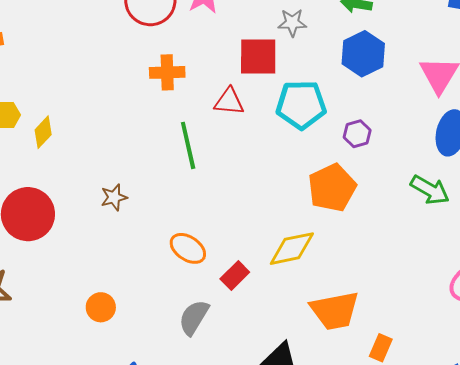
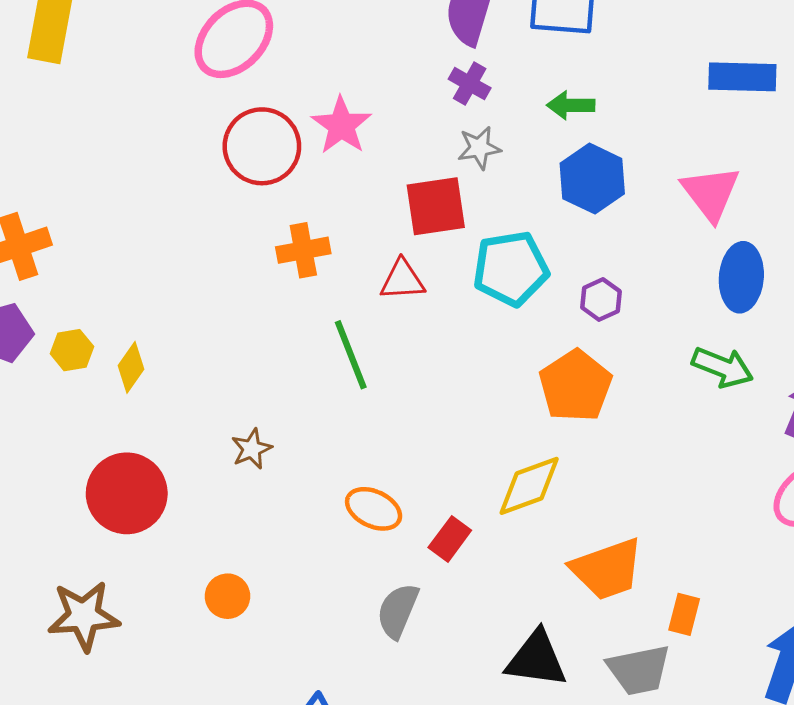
orange circle: (101, 307) -> (227, 596), moved

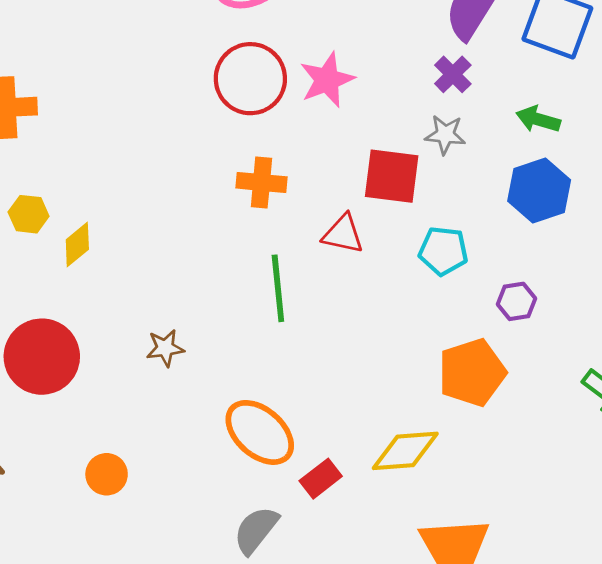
cyan pentagon: (511, 269) -> (443, 251), size x0.7
orange ellipse: (374, 509) -> (260, 432), size x1.4

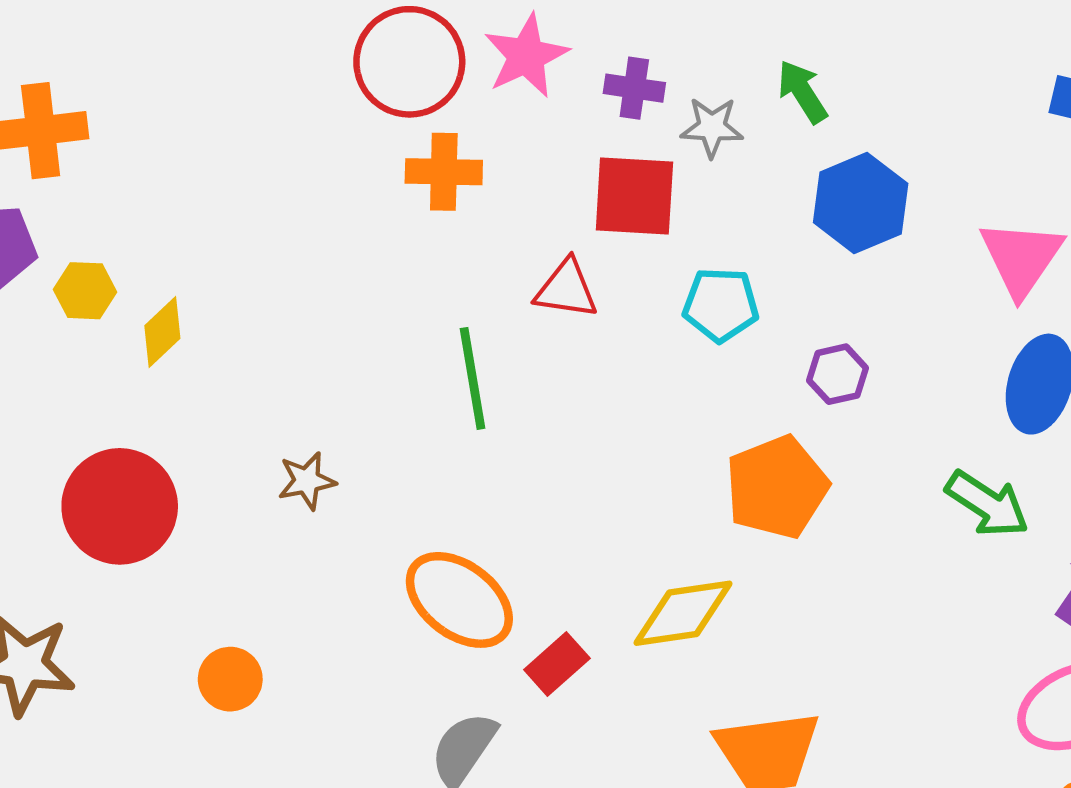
purple cross: (453, 74) -> (634, 88), moved, turned -33
green arrow: (538, 119) -> (802, 92), moved, turned 45
orange cross: (261, 182) -> (444, 172), moved

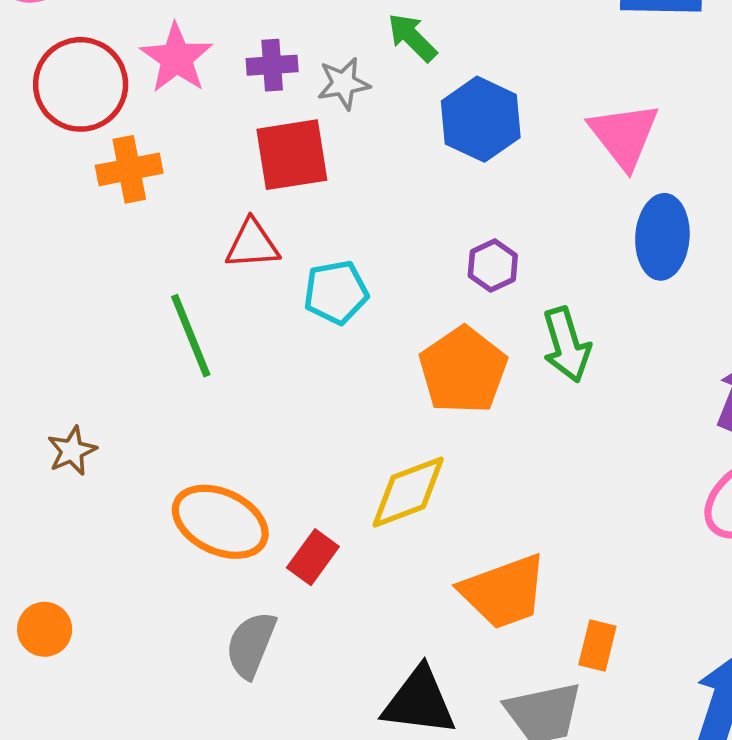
cyan pentagon: (721, 305) -> (336, 292), moved
green arrow: (987, 504) -> (566, 345), moved, turned 52

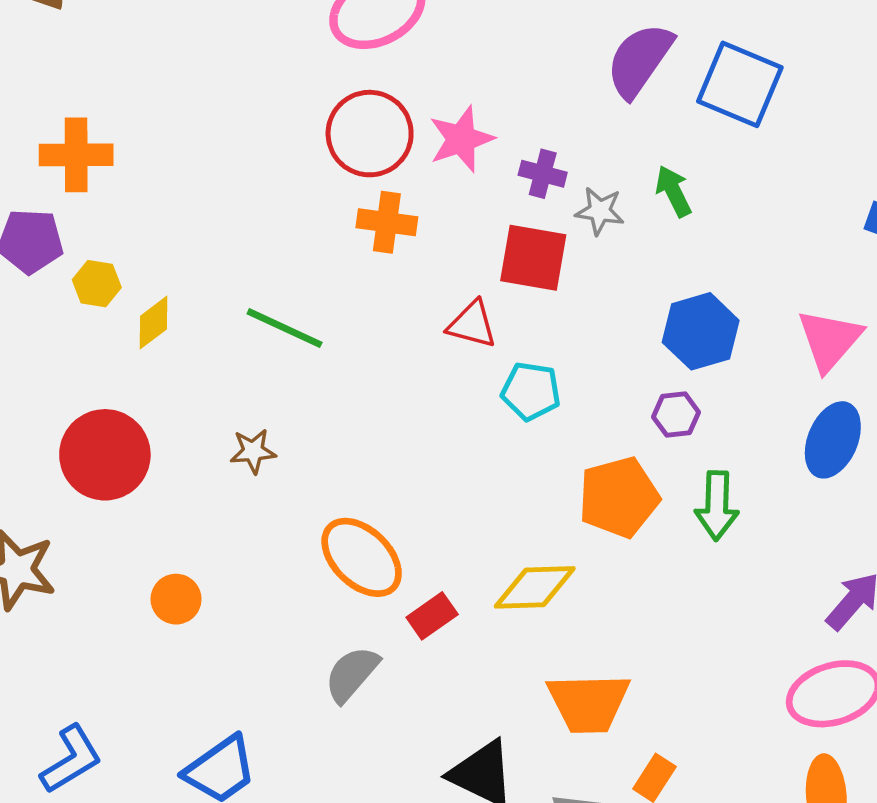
blue hexagon: (481, 119) -> (701, 331), moved
green line: (191, 336) -> (285, 328), moved, turned -62

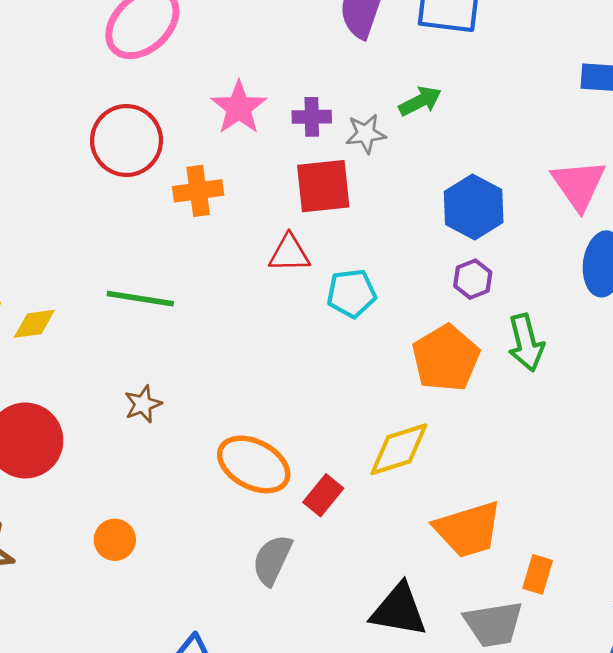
red circle: (370, 134) -> (126, 141), moved
green arrow: (673, 191) -> (420, 101), turned 105
yellow diamond: (153, 323) -> (34, 324), turned 45

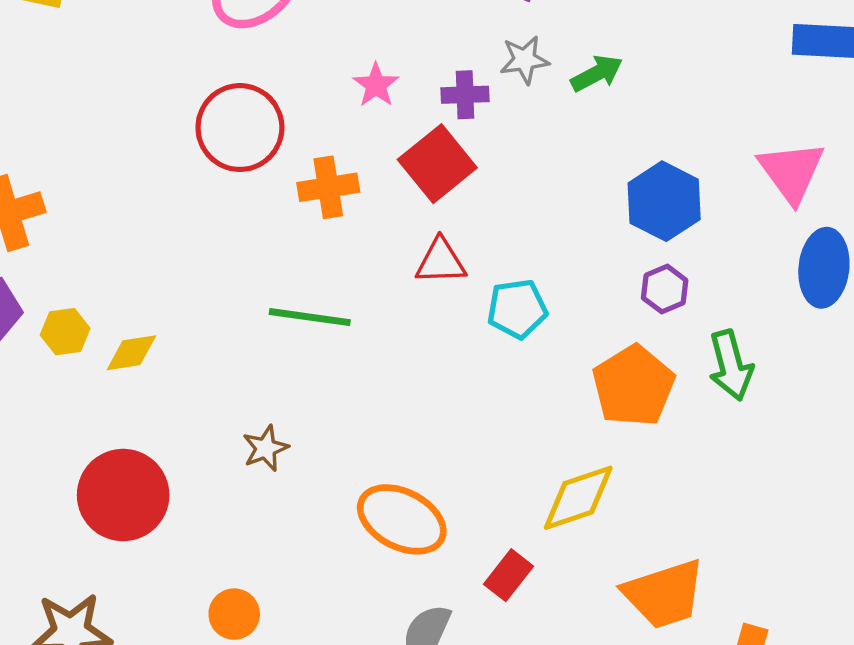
pink star: (239, 108) -> (376, 85), size x0.7
gray star: (366, 134) -> (524, 60), moved
red square: (323, 186) -> (437, 164), moved, turned -32
green line: (140, 299) -> (310, 317), moved
red rectangle: (323, 495) -> (509, 575), moved

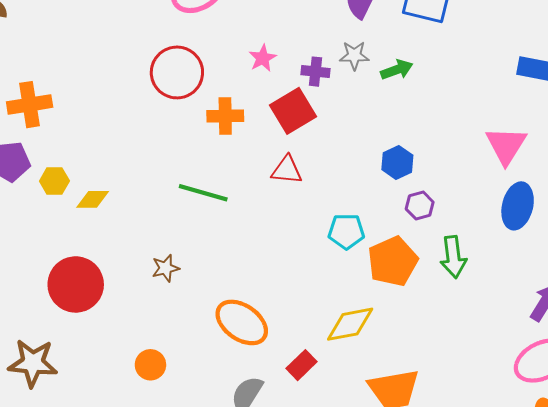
blue hexagon: (664, 201) -> (397, 162), moved, size x0.7
cyan pentagon: (517, 309) -> (346, 231), moved
orange circle: (234, 614) -> (150, 365), moved

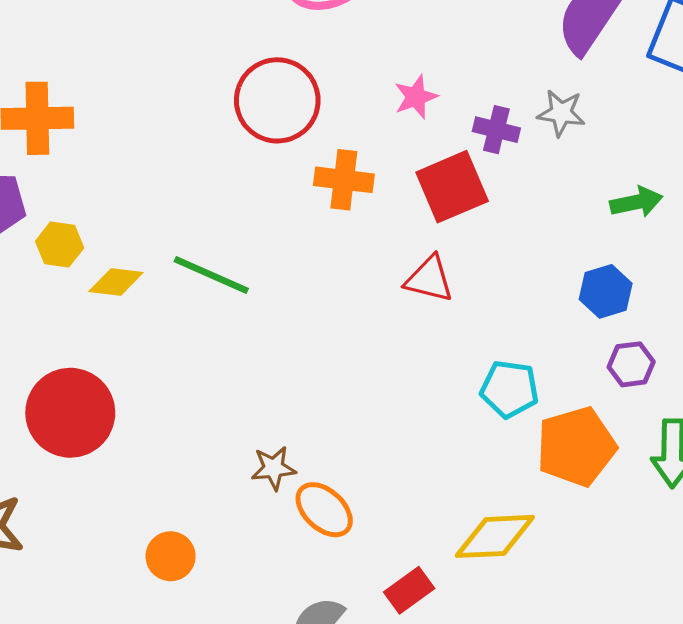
green arrow: (397, 70) -> (636, 202), moved
green line: (203, 193) -> (211, 275), moved
brown star: (166, 268) -> (273, 468), moved
orange ellipse: (242, 322) -> (324, 510), size x0.7

